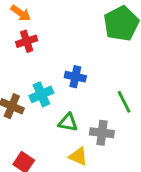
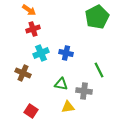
cyan cross: (41, 94) -> (41, 53), moved
yellow triangle: (78, 156) -> (68, 107), turned -32

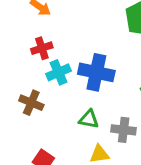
red cross: (33, 29) -> (42, 48), moved
blue cross: (66, 53) -> (96, 72), size x1.6

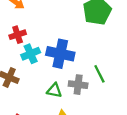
gray cross: (124, 130) -> (78, 85), moved

